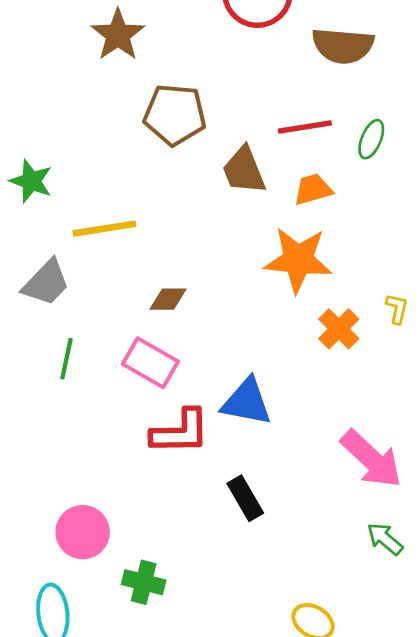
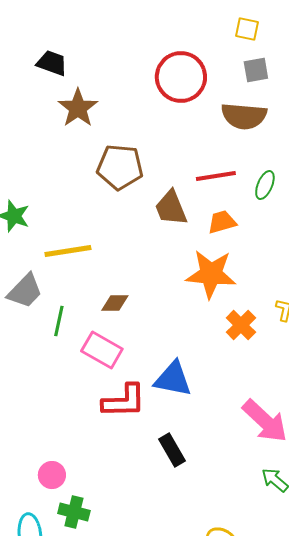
green line: (66, 359) -> (59, 321), moved
pink circle: (83, 532) -> (52, 475), size x0.7
green cross: (144, 582) -> (74, 512), moved

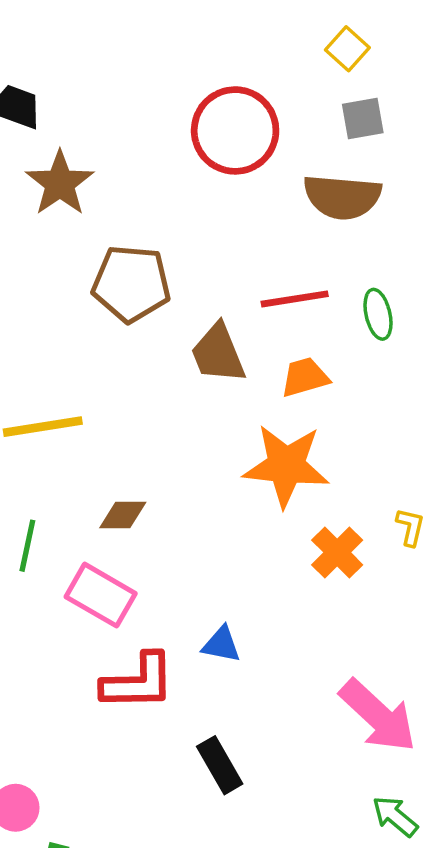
yellow square: (247, 29) -> (347, 49), turned 30
green ellipse: (265, 185) -> (378, 314), turned -36
blue triangle: (173, 379) -> (221, 644), size x0.6

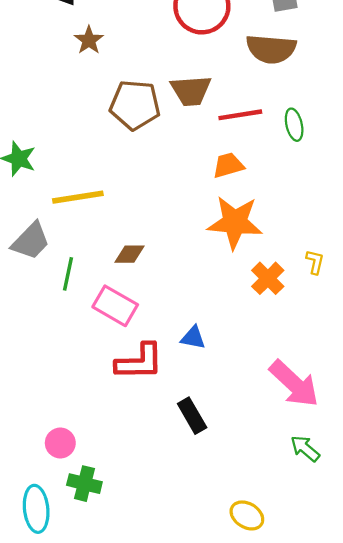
brown star: (60, 183) -> (89, 40), size x0.7
brown trapezoid: (218, 353) -> (191, 91), moved, turned -72
orange trapezoid: (305, 377) -> (228, 165), moved

